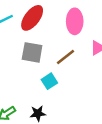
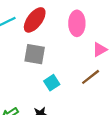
brown line: (65, 57) -> (91, 77), moved

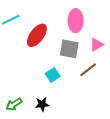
red ellipse: (35, 20) -> (37, 35), moved
gray square: (35, 54) -> (69, 49), moved

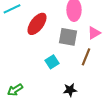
brown line: (88, 70) -> (86, 57), turned -30
black star: (42, 104) -> (70, 90), moved

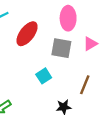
brown line: (86, 57) -> (85, 85), moved

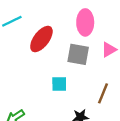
cyan square: (44, 76) -> (59, 84), turned 32

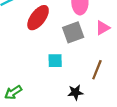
gray square: (78, 54) -> (73, 32), turned -30

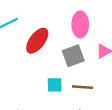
brown line: (97, 70) -> (83, 87), moved, turned 72

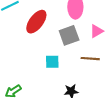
brown line: (83, 87) -> (90, 59), moved

